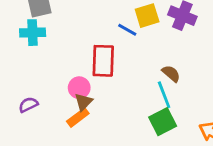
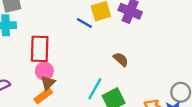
red rectangle: (103, 61) -> (40, 49), moved
cyan line: (164, 95) -> (95, 89), moved, turned 50

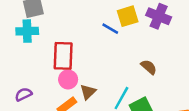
brown triangle: (48, 83) -> (88, 92), moved

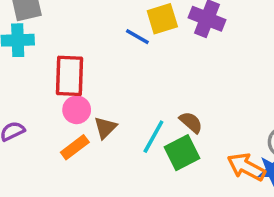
brown semicircle: (149, 67) -> (191, 122), moved

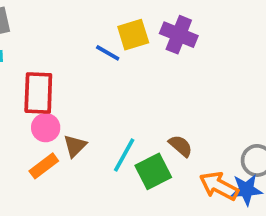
brown semicircle: (191, 122) -> (181, 146), moved

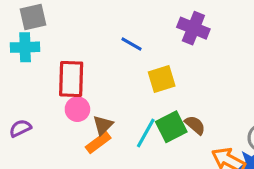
yellow square: (133, 35) -> (162, 79), moved
orange rectangle: (44, 166) -> (98, 143), moved
green square: (153, 171) -> (171, 127), moved

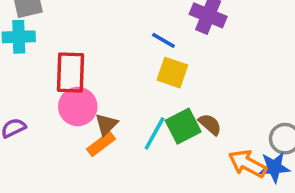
blue line: (131, 44) -> (163, 40), moved
yellow square: (162, 79) -> (172, 73), turned 36
pink circle: (77, 109) -> (78, 107), size x1.4

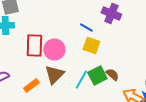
pink circle: (78, 107) -> (54, 50), moved
brown triangle: (106, 124) -> (54, 74), size x1.5
orange rectangle: (101, 144) -> (31, 86), moved

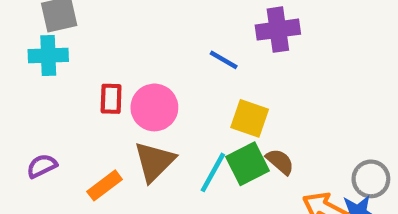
purple cross: (111, 14) -> (278, 30), turned -30
red rectangle: (34, 46) -> (111, 99), size x0.6
yellow square: (91, 46) -> (250, 118), moved

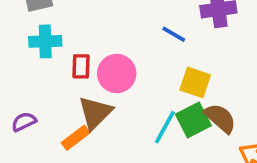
cyan cross: (48, 56) -> (45, 41), moved
brown triangle: (154, 162) -> (95, 113), moved
brown semicircle: (280, 162) -> (220, 118), size x1.4

